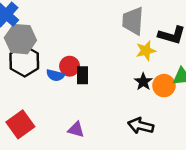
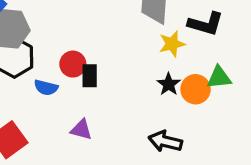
blue semicircle: (55, 75) -> (46, 88), moved
purple triangle: (76, 130) -> (81, 130), moved

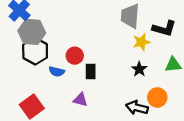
black rectangle: (90, 76) -> (91, 71), moved
orange circle: (196, 89) -> (157, 97), moved

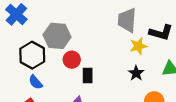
gray hexagon: (32, 32) -> (57, 36), moved
blue semicircle: (57, 71) -> (36, 82), moved, turned 35

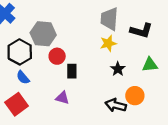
yellow star: (138, 46) -> (108, 43), moved

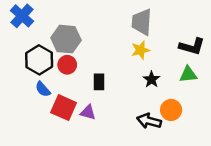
black L-shape: (141, 31) -> (192, 46), moved
red circle: (57, 56) -> (67, 65), moved
red square: (17, 104) -> (64, 108), moved, turned -30

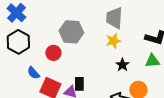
gray hexagon: (66, 39) -> (71, 32), moved
black hexagon: (39, 60) -> (18, 42), moved
black rectangle: (99, 82) -> (79, 84), moved

